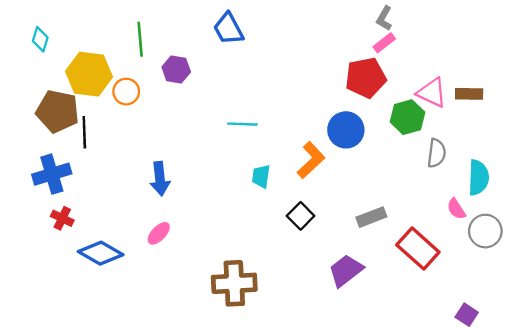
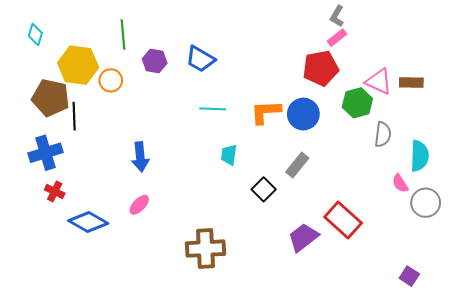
blue trapezoid: (228, 29) -> (200, 59), moved, turned -32
orange L-shape: (311, 160) -> (266, 112), moved, turned -140
gray rectangle: (371, 217) -> (297, 165), moved, turned -30
red rectangle: (418, 248) -> (343, 220), moved

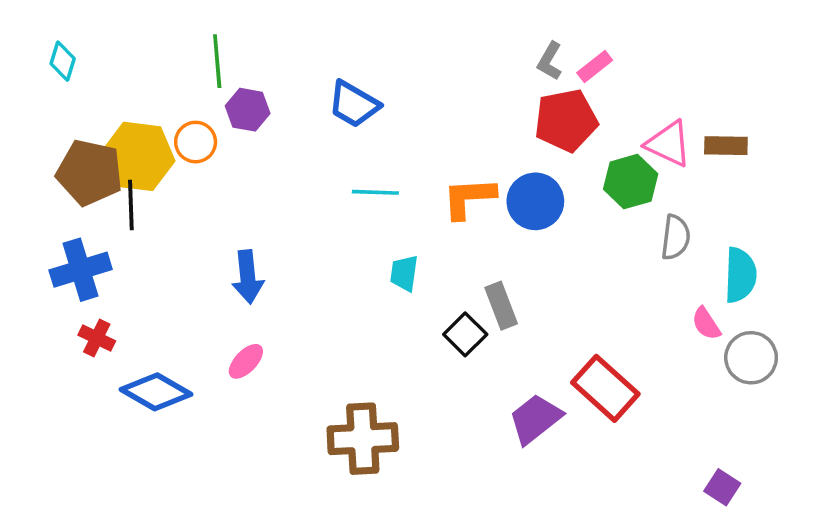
gray L-shape: (337, 16) -> (550, 61), moved
purple hexagon: (155, 61) -> (248, 110), moved
yellow hexagon: (78, 65) -> (138, 156), moved
gray rectangle: (297, 165) -> (501, 306), moved, turned -60

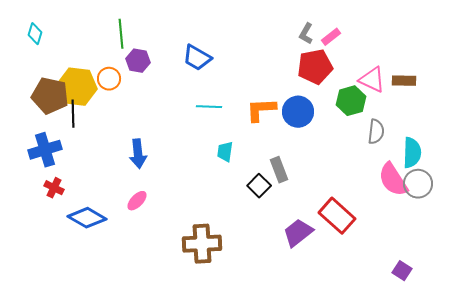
pink semicircle: (706, 324) -> (393, 180), size x1.8
gray circle: (751, 358) -> (418, 184), moved

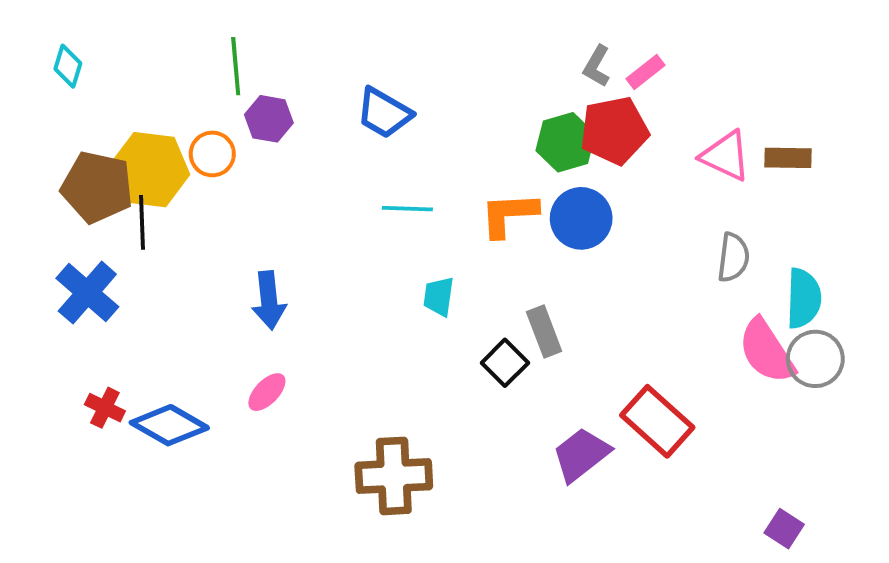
green hexagon: (351, 101) -> (565, 142), moved
blue cross: (45, 150) -> (87, 293), turned -32
red cross: (54, 188) -> (105, 408), moved

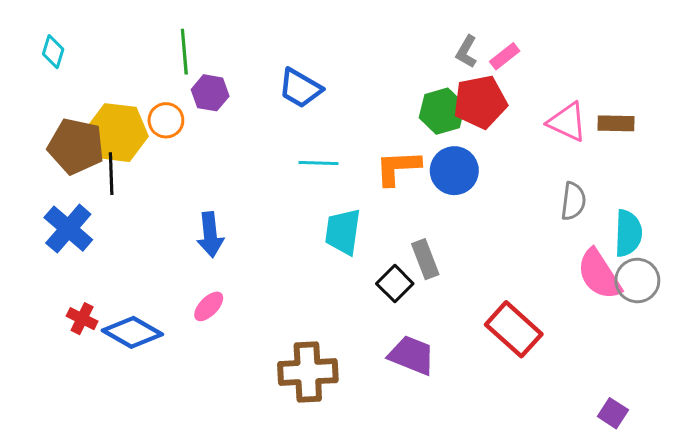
cyan trapezoid: (439, 296) -> (343, 232), size x1.5
purple trapezoid: (581, 455) -> (412, 355), moved, turned 60

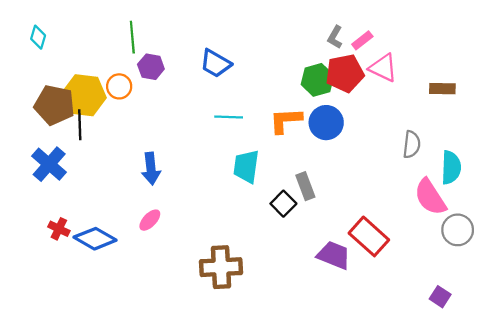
pink triangle: (567, 122) -> (383, 68), moved
gray circle: (637, 280) -> (458, 230), moved
purple trapezoid: (412, 355) -> (334, 255), moved

